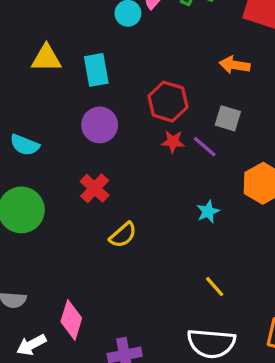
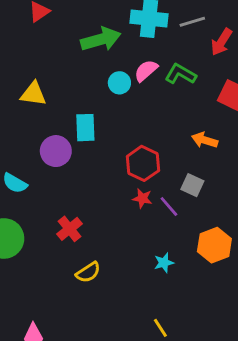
yellow triangle: (46, 58) -> (33, 94), moved
purple circle: (100, 125) -> (56, 151), moved

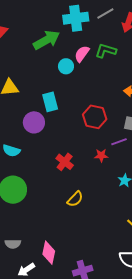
red star: (142, 198) -> (101, 155), moved
purple line: (169, 207) -> (119, 142), turned -56
red cross: (70, 229) -> (65, 162), moved

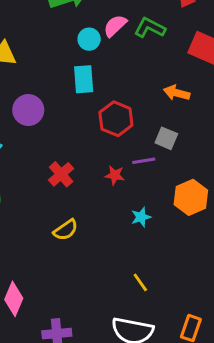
cyan rectangle: (50, 102) -> (84, 79), moved

